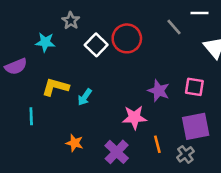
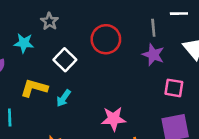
gray line: (174, 27) -> (153, 28), turned 36
white square: (96, 45) -> (65, 60), moved
purple star: (159, 91) -> (153, 55), moved

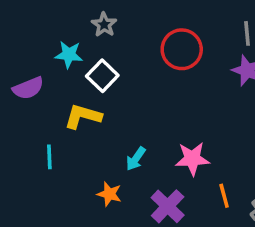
white square: (65, 60) -> (102, 76), moved
cyan arrow: (64, 98) -> (136, 159), moved

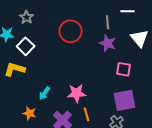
orange line: (224, 196) -> (87, 114), moved

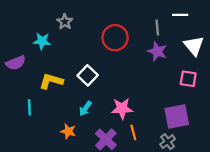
white square: (26, 46) -> (88, 75), moved
pink square: (124, 69) -> (188, 79), moved

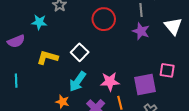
pink square: (188, 79) -> (167, 70), moved
cyan line: (29, 107) -> (16, 81), moved
cyan arrow: (85, 108) -> (78, 82), size x1.5
purple square: (177, 116) -> (145, 85), moved

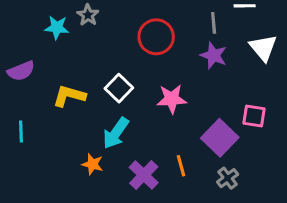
cyan star: (39, 22) -> (57, 27), moved
pink star: (110, 82) -> (172, 99), moved
purple square: (145, 85) -> (220, 138), turned -35

